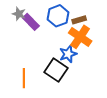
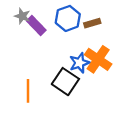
orange cross: (80, 37) -> (98, 59), moved

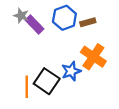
blue star: (79, 63) -> (71, 71), moved
black square: (65, 82) -> (47, 81), moved

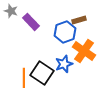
gray star: (21, 16) -> (11, 11), moved
blue hexagon: (64, 18) -> (65, 32), moved

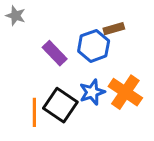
purple rectangle: (31, 22) -> (55, 53), moved
orange cross: (84, 51) -> (125, 92), moved

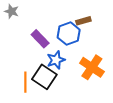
blue star: (92, 92) -> (56, 60), moved

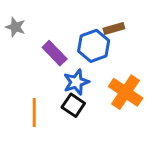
gray star: (12, 11) -> (15, 27), moved
black square: (44, 77) -> (73, 105), moved, size x0.7

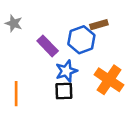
black square: (73, 105) -> (64, 91), turned -36
orange line: (34, 112) -> (16, 94), moved

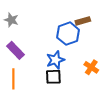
purple rectangle: (48, 46) -> (15, 50), moved
orange cross: (109, 80) -> (91, 67), size x0.6

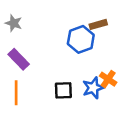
blue star: (55, 60) -> (93, 88), moved

